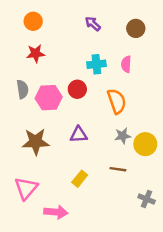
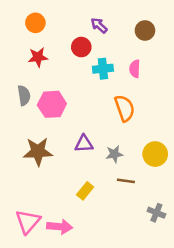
red circle: (77, 89) -> (81, 47), moved
gray star: (123, 136) -> (114, 154), moved
pink triangle: (26, 188) -> (28, 222), moved

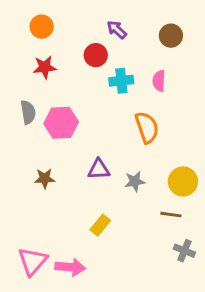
brown star: (38, 151) -> (45, 178), size x0.6
brown line: (126, 181) -> (171, 215), moved

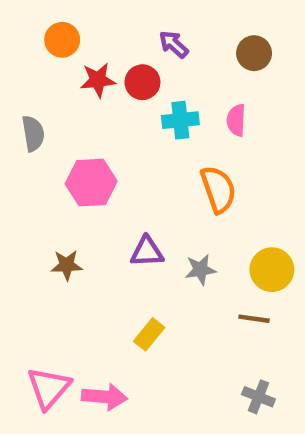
red star: (45, 67) -> (98, 80), moved
gray semicircle: (28, 112) -> (33, 134), moved
gray cross: (184, 251) -> (258, 397), moved

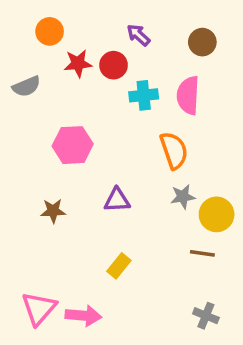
pink semicircle: (236, 120) -> (188, 95), size x1.5
gray semicircle: (33, 134) -> (26, 86), moved, turned 76
gray star: (200, 270) -> (183, 197), moved

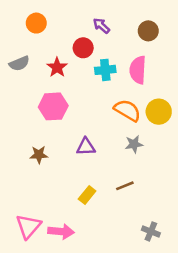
red star: (78, 63) -> (57, 67), moved, turned -30
orange semicircle: (174, 150) -> (127, 110), turned -40
yellow circle: (217, 214) -> (159, 112), moved
brown line: (202, 253) -> (125, 186), moved, turned -30

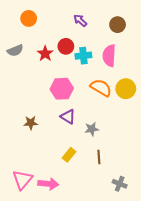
red circle: (83, 48) -> (66, 46), moved
pink hexagon: (53, 106) -> (62, 89), moved
gray star: (134, 144) -> (92, 129), moved
purple triangle: (86, 147) -> (68, 117), turned 35
brown line: (125, 186) -> (99, 157), moved, turned -72

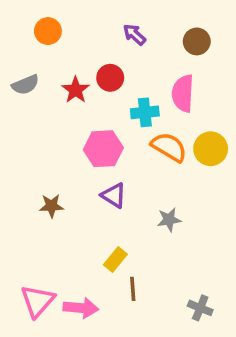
cyan cross: (83, 56) -> (145, 112), moved
gray star: (92, 129) -> (169, 220), moved
brown line: (99, 157) -> (133, 289), moved

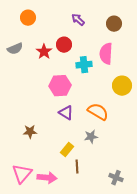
orange semicircle: (169, 147) -> (98, 112), moved
brown star: (51, 206) -> (30, 132), moved
gray star: (169, 220) -> (91, 137), moved

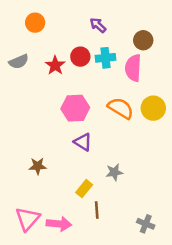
brown circle: (114, 24) -> (143, 40), moved
cyan cross: (84, 65) -> (105, 58), moved
orange semicircle: (98, 112) -> (121, 108), moved

